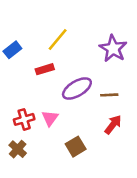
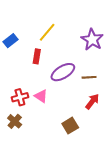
red rectangle: (45, 69) -> (37, 56), turned -64
pink triangle: (50, 118) -> (41, 96), turned -32
brown square: (76, 147) -> (70, 126), moved

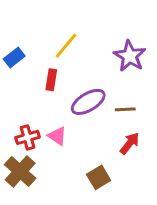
brown cross: (15, 121) -> (20, 171), size x1.5

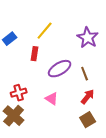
brown line: (125, 109) -> (85, 74), turned 72
pink triangle: (57, 136) -> (52, 99), moved
brown square: (99, 177) -> (88, 120), moved

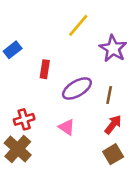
yellow line: (45, 31) -> (78, 25), moved
brown line: (85, 74) -> (109, 95), turned 32

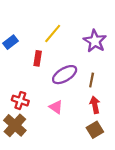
yellow line: (78, 25) -> (53, 34), moved
red cross: (24, 119) -> (20, 101), turned 35
red arrow: (113, 125) -> (95, 105), turned -49

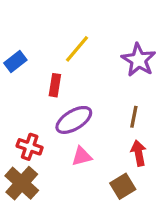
purple ellipse: (65, 75) -> (74, 120), moved
pink triangle: (56, 107) -> (82, 156), turned -48
brown square: (95, 130) -> (123, 186), moved

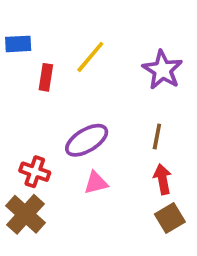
blue rectangle: (15, 62) -> (18, 44), moved, turned 35
red rectangle: (55, 85) -> (46, 77), moved
brown square: (123, 186) -> (170, 218), moved

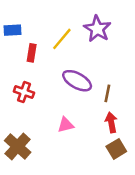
purple star: (162, 70) -> (97, 29), moved
purple ellipse: (87, 140) -> (77, 81), moved, turned 60
red cross: (35, 172) -> (24, 92), moved

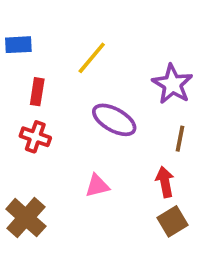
purple star: (97, 29) -> (172, 84), moved
red rectangle: (32, 53) -> (37, 92), moved
brown line: (107, 93) -> (180, 139), moved

